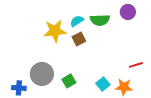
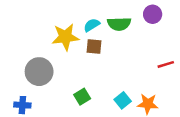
brown square: (79, 39) -> (94, 47), turned 32
red line: (136, 65) -> (166, 64), moved
gray circle: (42, 74) -> (39, 72), moved

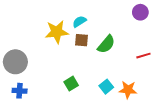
purple circle: (153, 14) -> (140, 12), moved
green semicircle: (119, 24) -> (106, 44), moved, turned -48
gray circle: (39, 72) -> (15, 62), moved

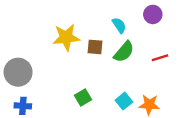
purple circle: (140, 12) -> (153, 14), moved
cyan semicircle: (79, 22) -> (119, 25), moved, turned 88
red line: (143, 56) -> (160, 58), moved

